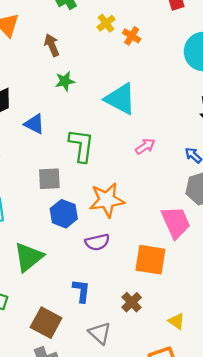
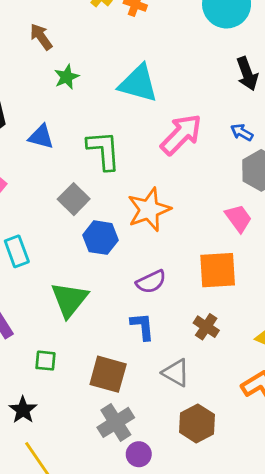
pink arrow: (145, 146) -> (181, 134), size x1.8
gray square: (49, 179) -> (74, 199), turned -30
pink trapezoid: (176, 222) -> (238, 218), size x0.7
purple semicircle: (97, 242) -> (151, 282), moved

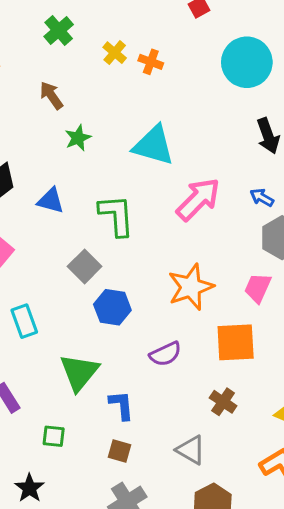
orange star: (149, 210) -> (191, 287), moved
pink trapezoid: (238, 218) -> (258, 288), turned -120
blue L-shape: (142, 326) -> (121, 405), moved
brown square: (108, 374) -> (119, 451), size x0.6

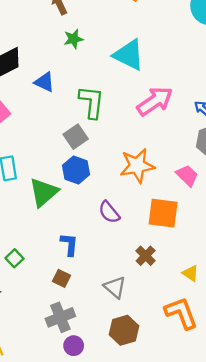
gray square: (85, 266) -> (76, 137), moved
pink trapezoid: (258, 288) -> (187, 175), turned 100
purple semicircle: (165, 354) -> (109, 212), turned 65
green triangle: (79, 372) -> (44, 192), moved
green square: (54, 436) -> (14, 258), turned 30

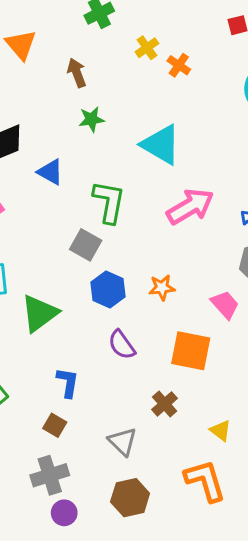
gray square: (76, 137) -> (86, 245), turned -30
orange star: (137, 166) -> (162, 288), size x0.6
blue hexagon: (76, 170) -> (108, 289), moved

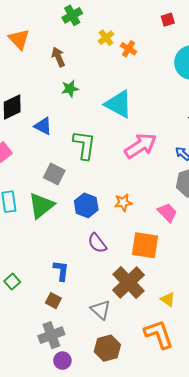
gray square: (86, 245) -> (54, 174), moved
green triangle: (40, 313) -> (41, 206), moved
brown cross: (165, 404) -> (128, 283), size x1.8

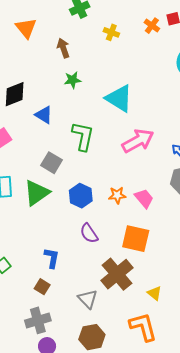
yellow cross: (106, 38) -> (111, 32), turned -35
orange cross: (128, 49) -> (152, 26), moved
pink trapezoid: (167, 212) -> (144, 198), moved

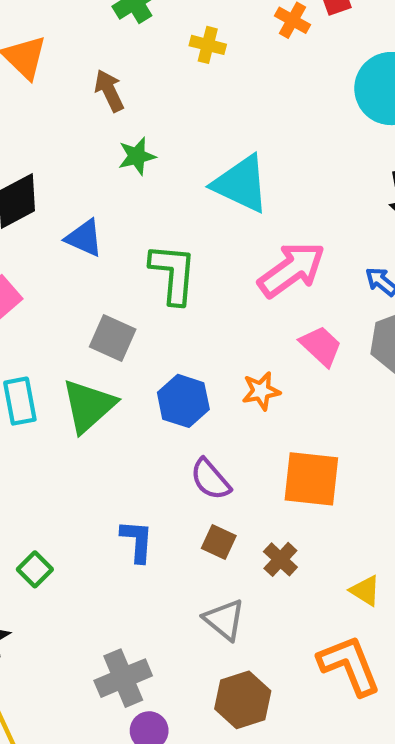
pink trapezoid: (144, 198) -> (321, 346), moved
brown cross: (117, 274) -> (280, 559), size x0.5
brown square: (42, 287) -> (219, 542), moved

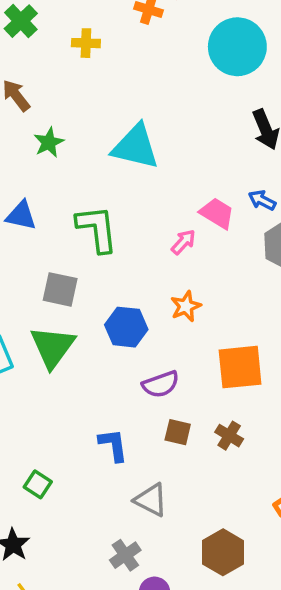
pink arrow: (292, 270) -> (183, 242), moved, size x0.5
pink trapezoid: (321, 346) -> (217, 213), moved
purple semicircle: (210, 479) -> (161, 384), turned -57
gray triangle: (224, 620) -> (151, 500), moved
gray cross: (123, 678) -> (125, 555), size x0.7

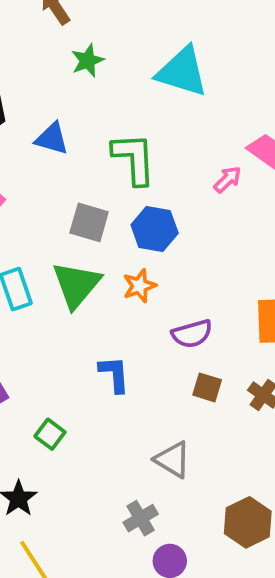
orange star: (186, 306) -> (139, 286), moved
blue hexagon: (126, 327) -> (155, 229), moved
blue L-shape: (113, 445) -> (114, 374), moved

